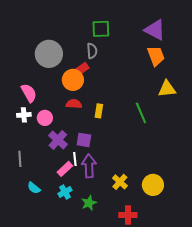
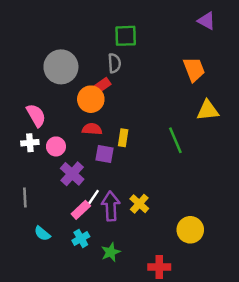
purple triangle: (155, 30) -> (206, 21), moved, size x0.7
purple square: (84, 140) -> (104, 154), moved
white line: (75, 159) -> (93, 197), turned 40
yellow cross: (120, 182) -> (139, 204), moved

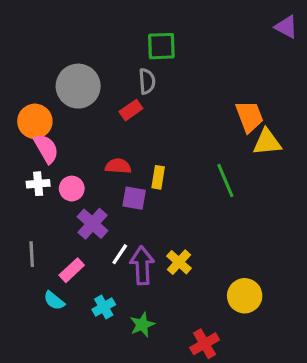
purple triangle: (206, 21) -> (286, 27), moved
orange trapezoid: (194, 69) -> (249, 116), moved
orange circle: (91, 99) -> (35, 121), moved
pink rectangle: (81, 210) -> (72, 270), moved
red cross: (159, 267) -> (205, 344), turned -30

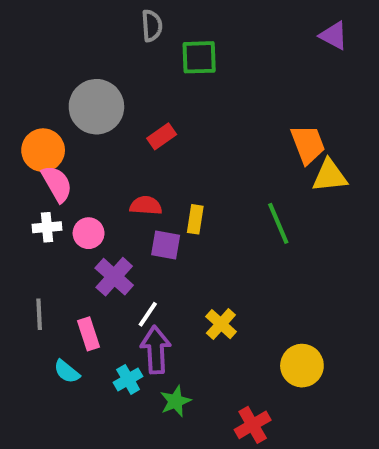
purple triangle: (286, 27) -> (334, 36), moved
gray semicircle: (147, 81) -> (152, 26), moved
purple arrow: (142, 265) -> (156, 350), moved
pink rectangle: (72, 270) -> (89, 334), turned -65

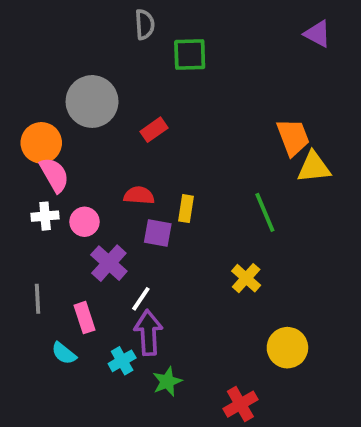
yellow cross: (221, 324) -> (246, 278), moved

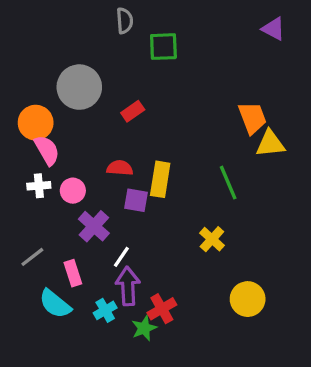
yellow rectangle: (186, 209) -> (160, 179), size x1.5
gray line: (38, 299) -> (32, 257), turned 55
cyan semicircle: (64, 353) -> (55, 304), size x1.5
red cross: (240, 404) -> (162, 309), moved

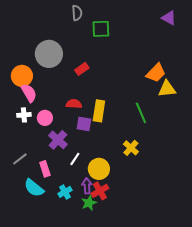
orange trapezoid: (252, 118) -> (156, 73), turned 65
purple arrow: (128, 286) -> (87, 186), moved, size x0.7
yellow circle: (248, 299) -> (99, 169), moved

